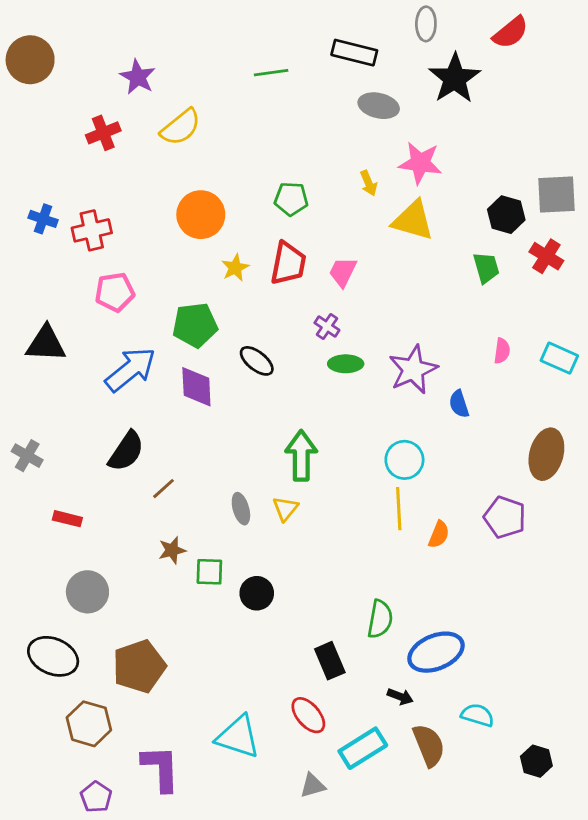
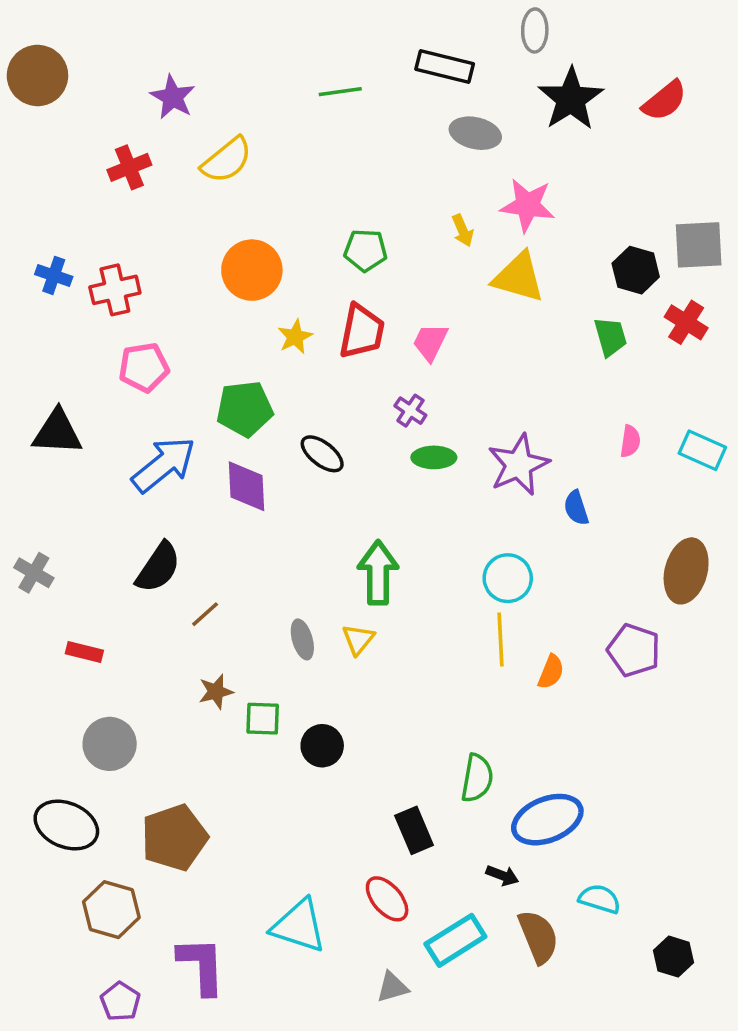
red semicircle: (511, 32) -> (664, 101), moved

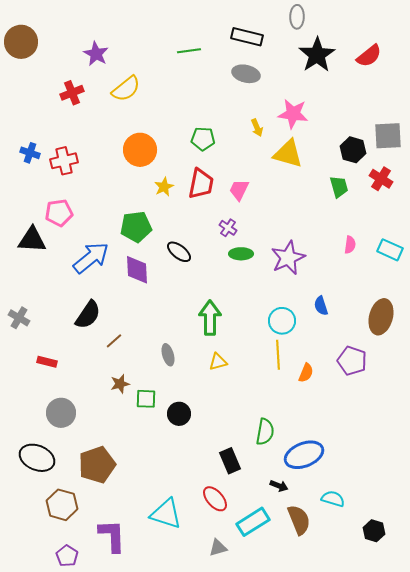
gray ellipse: (475, 133) -> (246, 74), moved
pink pentagon: (144, 367) -> (59, 213), moved
blue semicircle: (576, 508) -> (321, 306), moved
yellow triangle: (358, 639) -> (218, 362), moved, turned 36

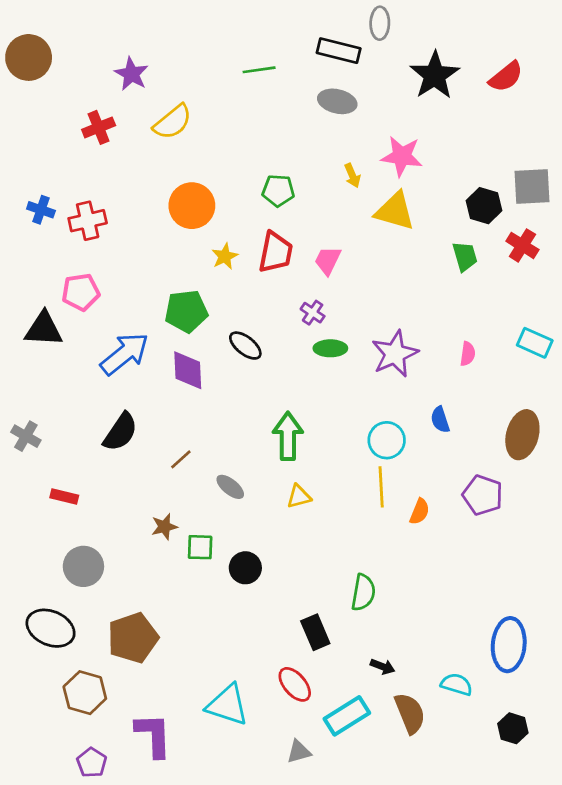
gray ellipse: (297, 17) -> (380, 23), moved
pink semicircle: (350, 245) -> (468, 354), moved
brown line: (114, 341) -> (181, 459), moved
gray ellipse: (168, 355) -> (230, 487), turned -35
blue ellipse: (304, 455) -> (509, 645), moved, turned -63

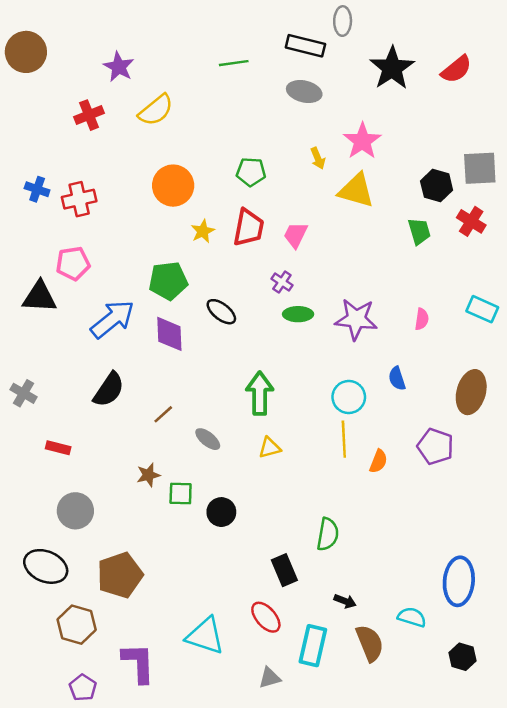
pink star: (402, 156) -> (362, 141), turned 30
purple star: (395, 354) -> (356, 319), turned 30
cyan rectangle: (347, 716) -> (313, 646), turned -45

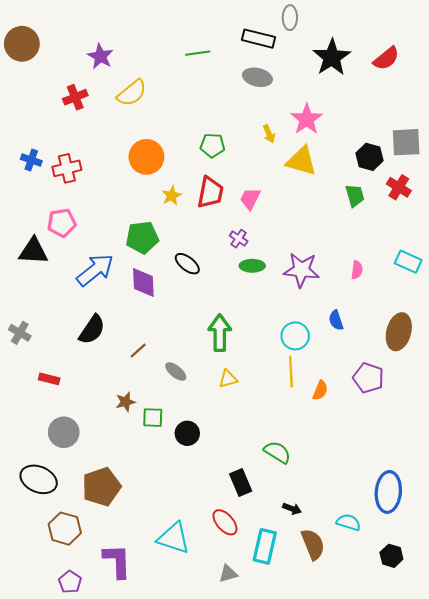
green semicircle: (328, 534) -> (277, 452), turned -68

